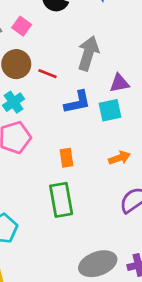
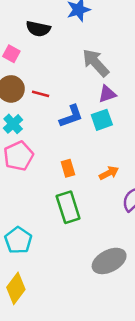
gray arrow: (88, 53) -> (96, 63), moved, turned -52
orange arrow: (119, 158) -> (109, 173), moved

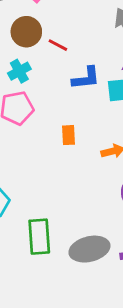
green rectangle: (68, 207) -> (39, 237), moved

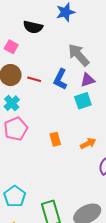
blue L-shape: (86, 78) -> (60, 79), moved, turned 135

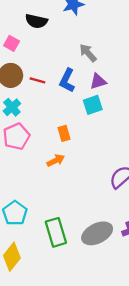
gray arrow: (79, 55) -> (88, 53), size x0.7
orange rectangle: (55, 139) -> (64, 133), moved
orange arrow: (88, 143) -> (56, 160), moved

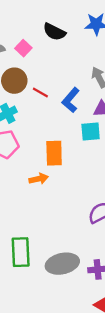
orange rectangle: (64, 133) -> (54, 153), size x1.5

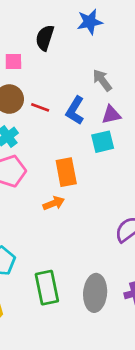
black semicircle: (54, 32) -> (45, 38), turned 90
pink square: (23, 48) -> (13, 61), turned -35
gray ellipse: (62, 264) -> (95, 293), turned -64

